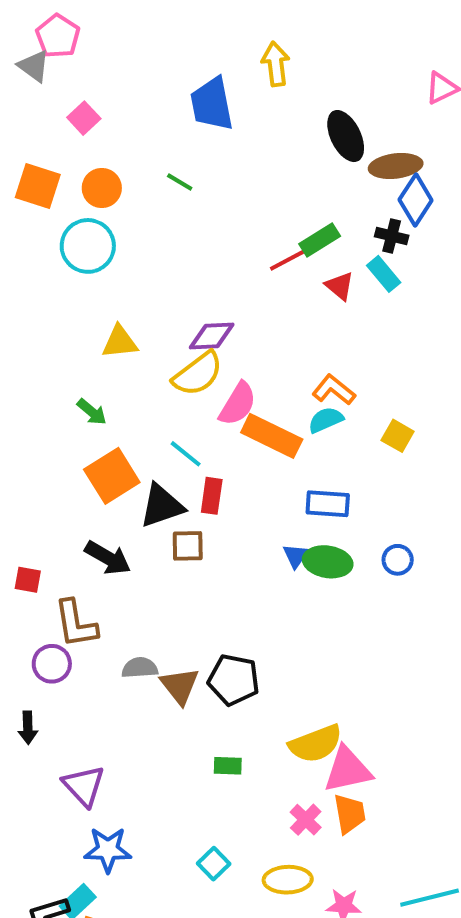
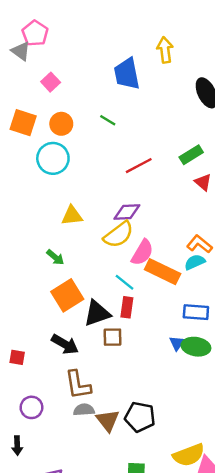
red line: (292, 258) -> (139, 166), moved
cyan line: (186, 454) -> (124, 282), moved
brown L-shape: (76, 624) -> (78, 385), moved

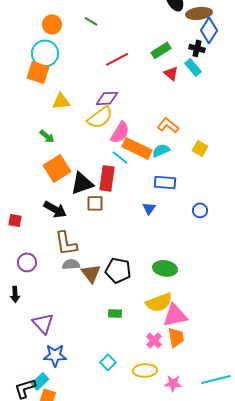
orange square: (23, 123) -> (38, 72), moved
cyan semicircle: (195, 262) -> (161, 150), moved
cyan line: (124, 282) -> (120, 157), moved
red rectangle: (127, 307) -> (107, 178), size x1.4
green ellipse: (196, 347) -> (165, 268), moved

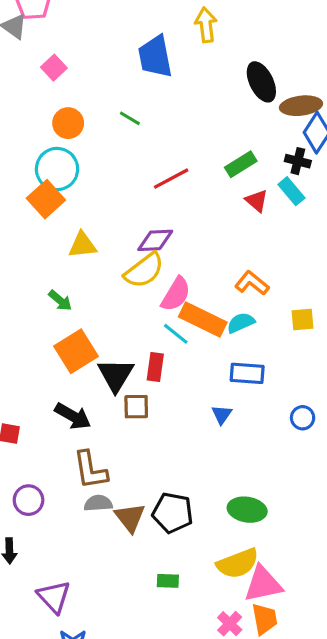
orange square: (38, 72) -> (46, 199), turned 30
yellow square: (200, 148) -> (303, 320), turned -35
red rectangle: (107, 178) -> (155, 367), size x0.7
black triangle: (82, 183) -> (116, 375), turned -40

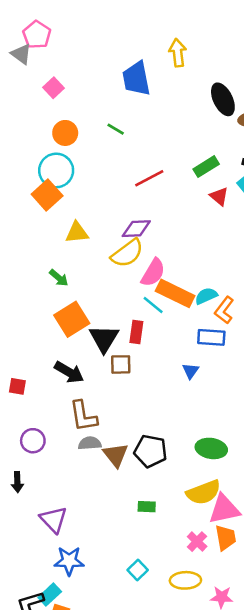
orange L-shape: (252, 283) -> (224, 310), moved, turned -92

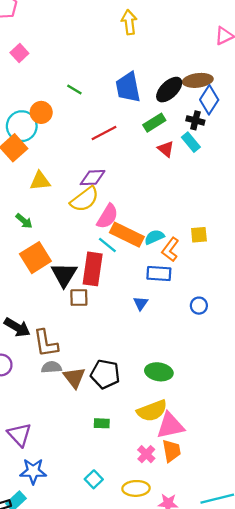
blue trapezoid: (136, 79) -> (128, 87), moved
black ellipse: (223, 99) -> (169, 90), moved, turned 72
orange circle: (65, 133) -> (41, 112), moved
red rectangle: (136, 332) -> (93, 269), size x1.6
black arrow: (69, 372) -> (17, 327), moved

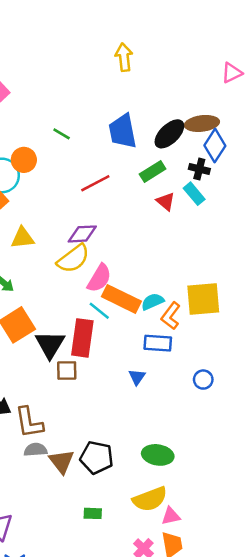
yellow square: (199, 235) -> (203, 299), size x1.8
pink triangle: (170, 426) -> (171, 516), size x0.6

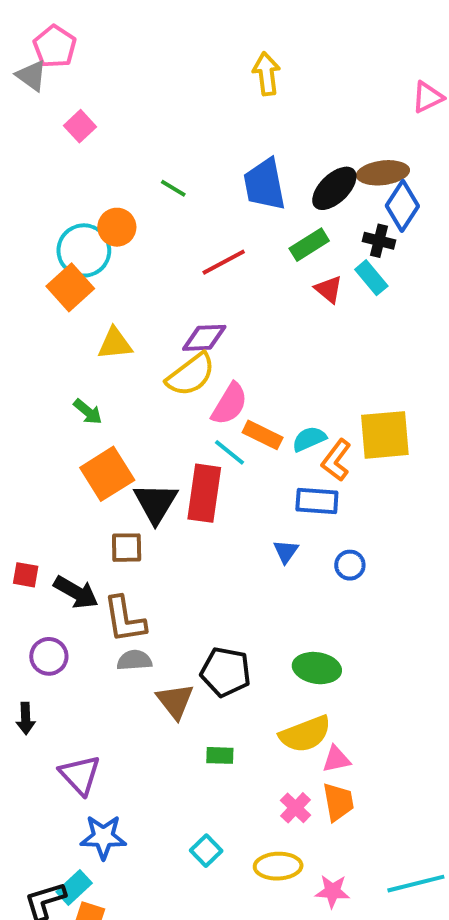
orange rectangle: (121, 299) -> (263, 435), size x0.7
brown square: (67, 370) -> (127, 548), moved
blue circle: (203, 380) -> (350, 565), moved
brown triangle: (62, 461) -> (175, 701), moved

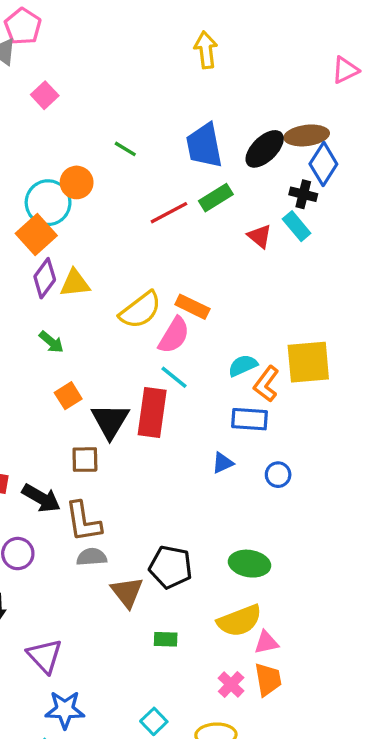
green rectangle: (309, 245) -> (216, 198), moved
purple diamond: (204, 338) -> (45, 278), moved, turned -51
orange rectangle: (263, 435) -> (192, 307), moved
orange square: (107, 474) -> (68, 396), size x0.6
blue triangle: (286, 551) -> (223, 463), turned 30

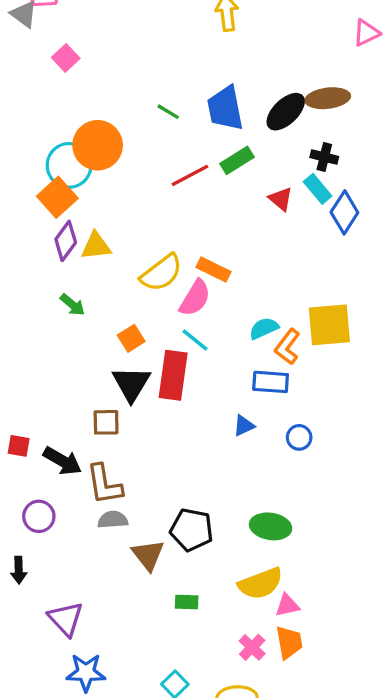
green line: (125, 149) -> (168, 112), moved
blue diamond: (323, 164) -> (344, 212), moved
orange circle: (77, 182) -> (98, 145), size x1.5
orange square: (68, 396) -> (131, 338), moved

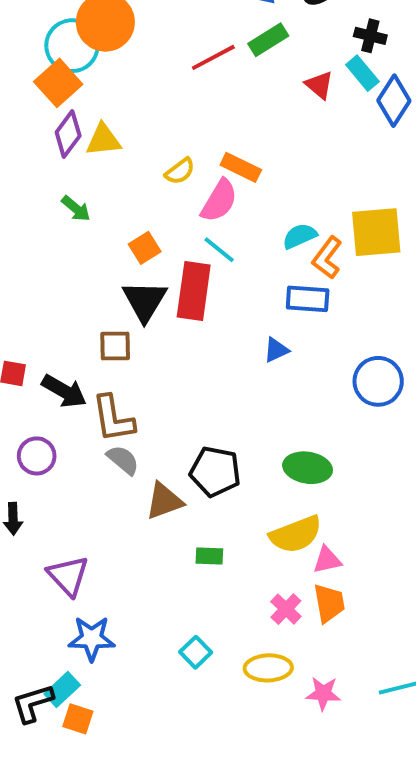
yellow semicircle: (161, 273) -> (180, 171), size x0.6
blue circle: (299, 437) -> (378, 381), moved, size x1.6
gray semicircle: (113, 520) -> (123, 460), turned 44
brown triangle: (148, 555) -> (164, 501), turned 48

